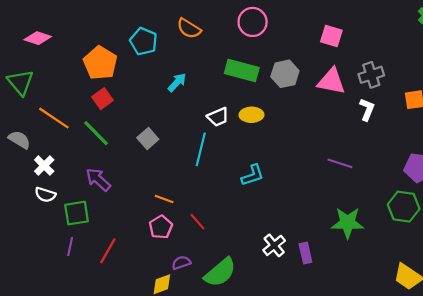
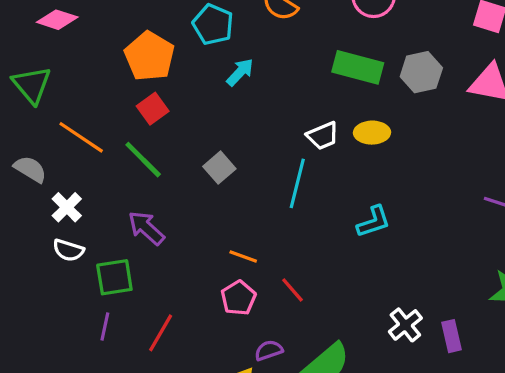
cyan arrow: (177, 82) -> (240, 72), moved

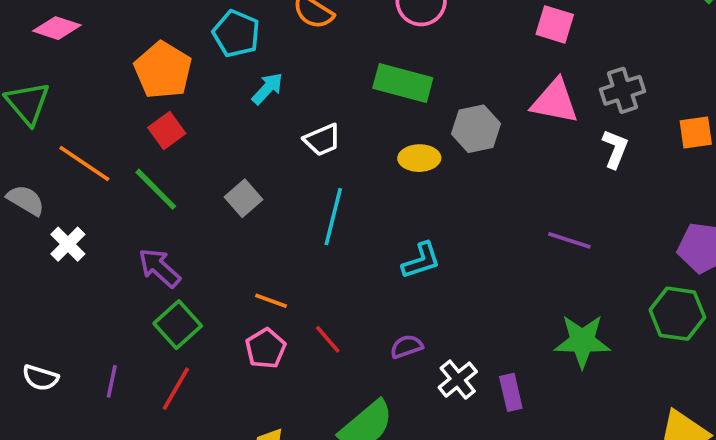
gray hexagon: (421, 72) -> (476, 129), moved
white trapezoid: (323, 136) -> (322, 140), moved
white semicircle: (68, 250) -> (40, 378), moved
green square: (114, 277) -> (178, 325), moved, turned -33
purple semicircle: (269, 350) -> (406, 347), moved

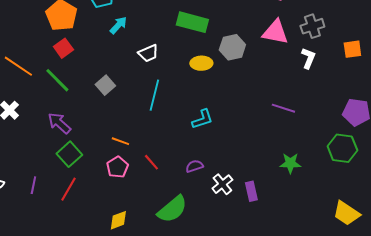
green star: (582, 341) -> (290, 163), size x0.7

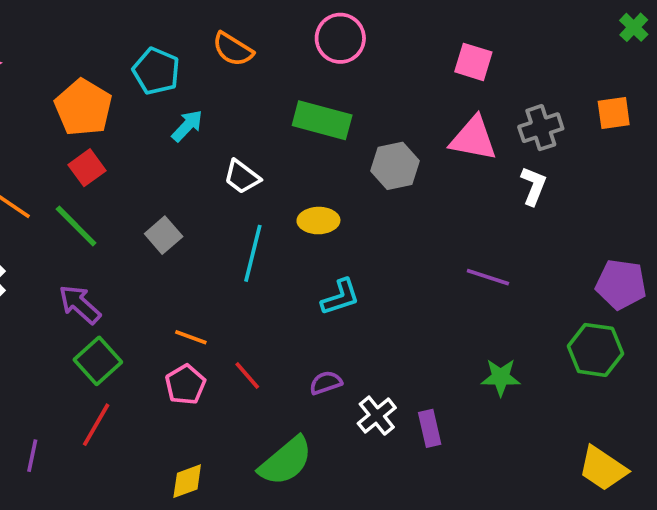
orange square: (352, 49) -> (614, 113), moved
white trapezoid: (148, 53) -> (242, 177), turned 60
yellow ellipse: (201, 63) -> (318, 221), moved
purple line: (33, 185) -> (32, 456), moved

